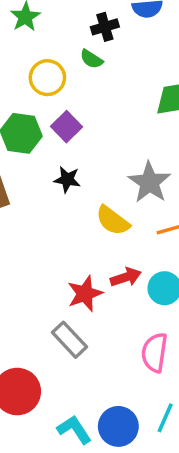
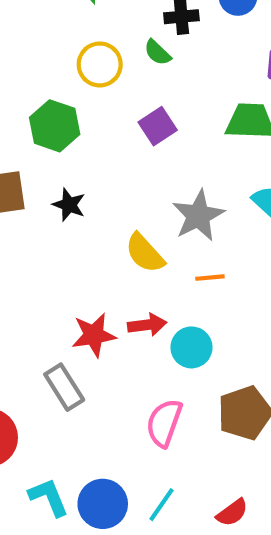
purple square: (66, 127) -> (158, 126), moved
black star: (67, 180) -> (69, 205), moved

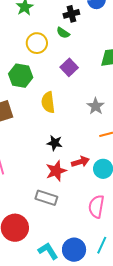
black star: (69, 205) -> (55, 143), moved
gray star: (198, 216) -> (96, 106), size x0.7
yellow semicircle: (145, 253) -> (48, 102), moved, turned 45
gray rectangle: (64, 387) -> (46, 198), turned -30

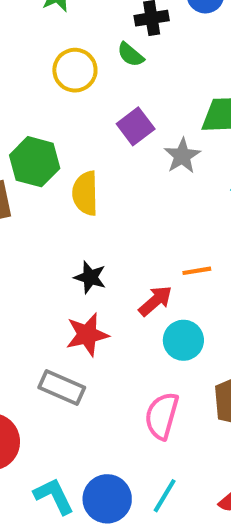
green hexagon: (21, 76) -> (35, 162), moved
gray star: (96, 106) -> (182, 156), moved
red arrow: (80, 162) -> (155, 301), moved, turned -30

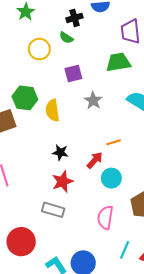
purple square: (136, 126) -> (73, 74), turned 30
gray star: (182, 156) -> (93, 101), moved
cyan line: (165, 496) -> (125, 250), moved

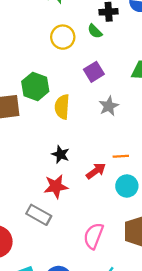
purple square: (73, 74) -> (94, 72), turned -30
cyan circle: (111, 178) -> (127, 186), moved

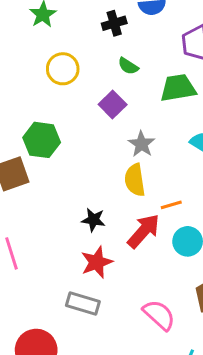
green semicircle: (95, 31) -> (128, 66), moved
yellow semicircle: (62, 107) -> (135, 180), moved
red arrow: (96, 171) -> (144, 231), size x1.4
pink semicircle: (94, 236) -> (159, 315), turned 124

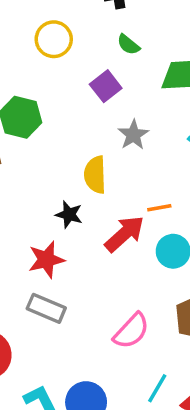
yellow semicircle: (135, 180) -> (95, 175), moved
red star: (97, 262) -> (46, 260), moved
pink semicircle: (159, 315) -> (131, 331), turned 84

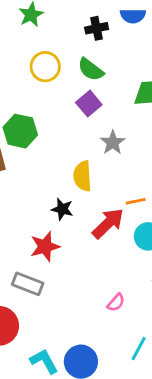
green semicircle: (128, 45) -> (91, 70), moved, size x1.4
gray rectangle: (46, 308) -> (28, 284), moved
pink semicircle: (131, 331) -> (116, 302), size x0.6

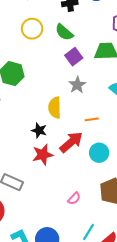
purple square: (89, 104) -> (74, 57), moved
orange line: (136, 201) -> (92, 119), moved
red star: (45, 247) -> (43, 155), moved

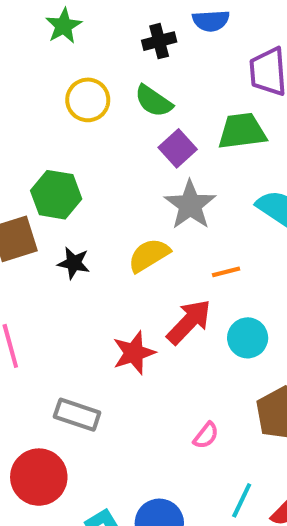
gray star: (77, 85) -> (190, 205), size x1.4
yellow semicircle: (55, 108) -> (149, 255), turned 65
black star: (39, 130) -> (74, 263), moved

